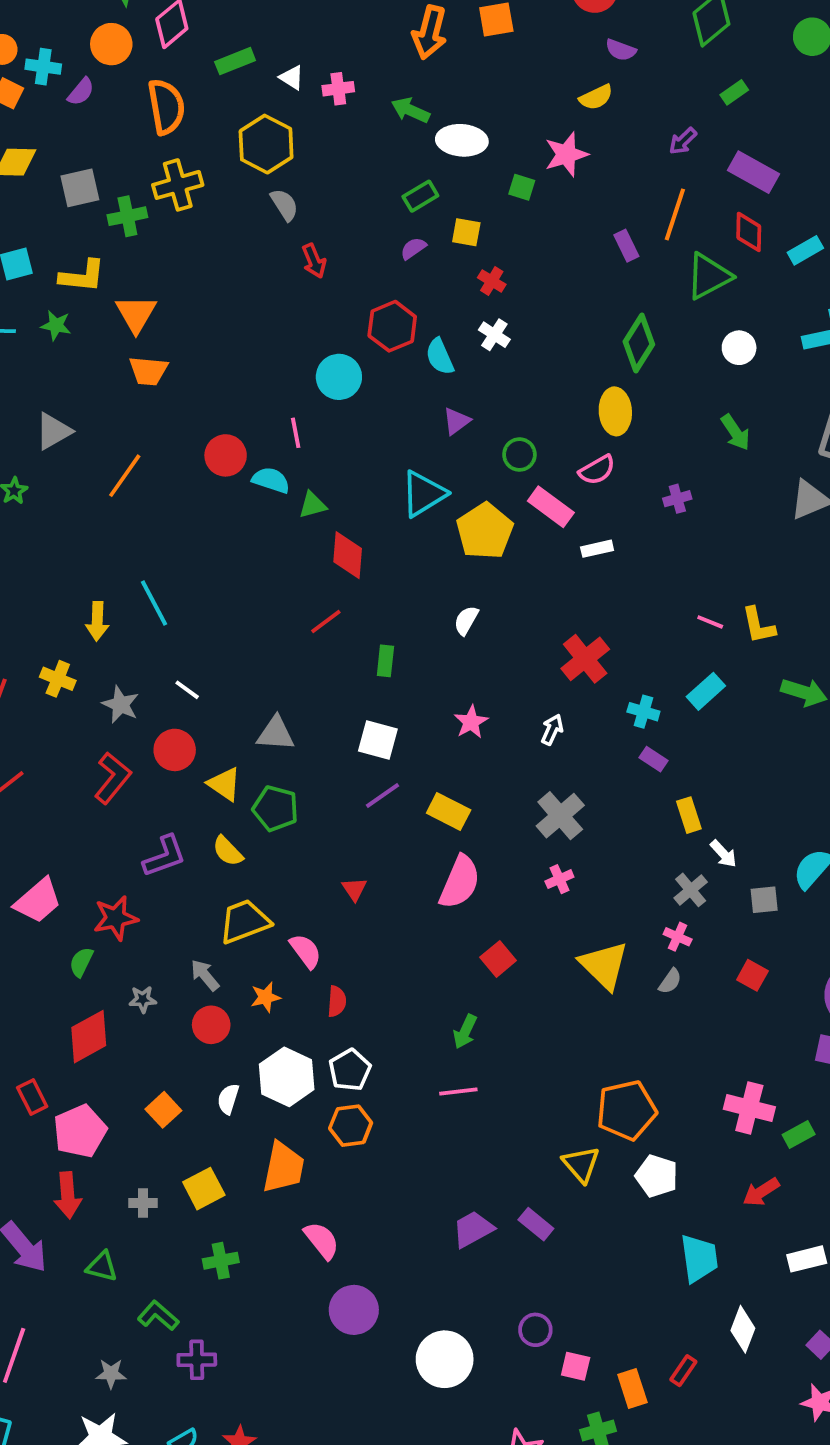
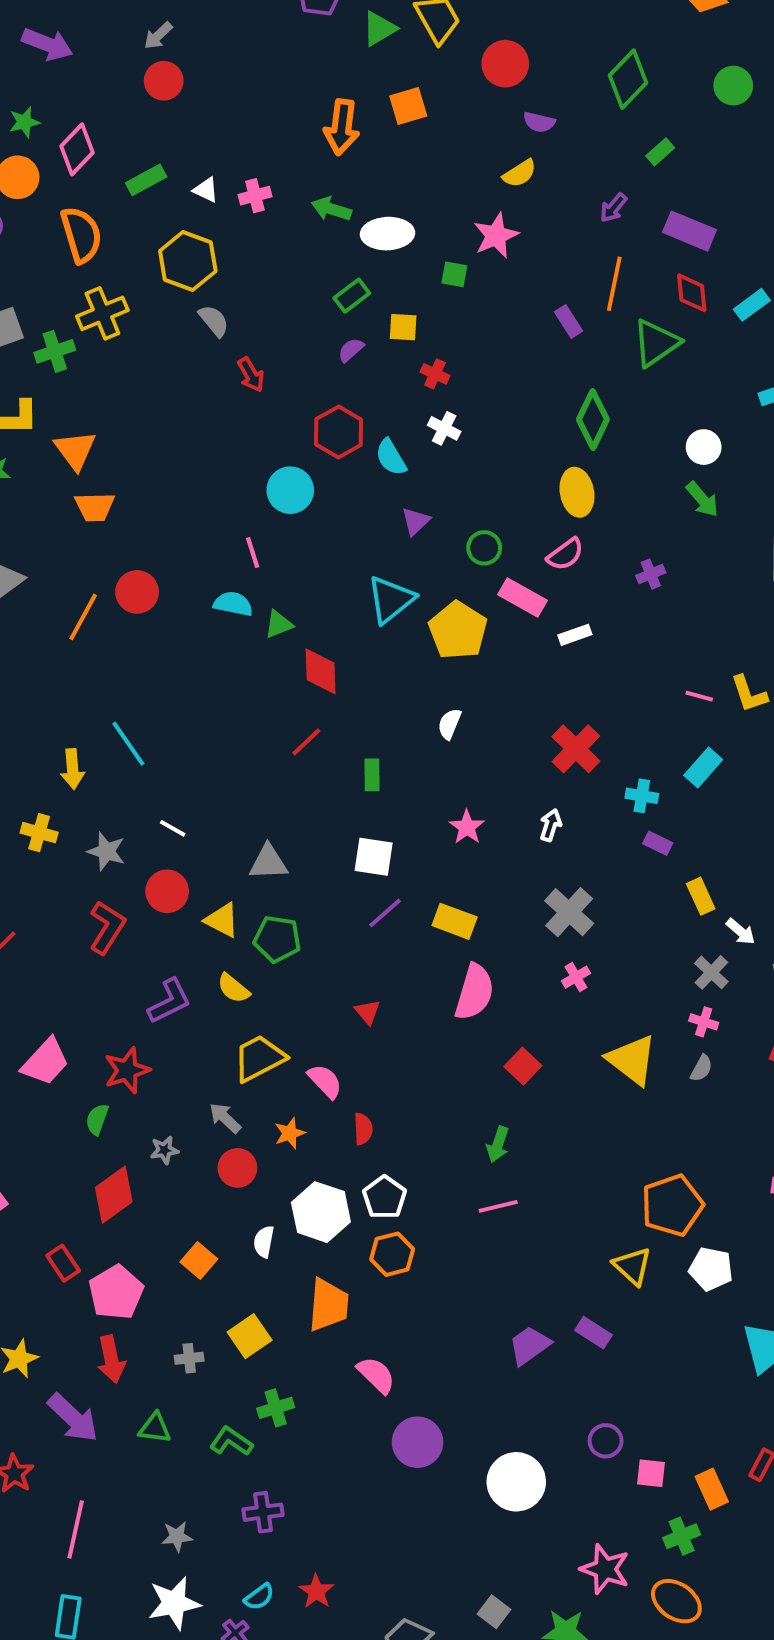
white circle: (739, 348) -> (704, 447), moved
red circle: (226, 455) -> (137, 592), moved
green L-shape: (158, 1316) -> (231, 1441), moved

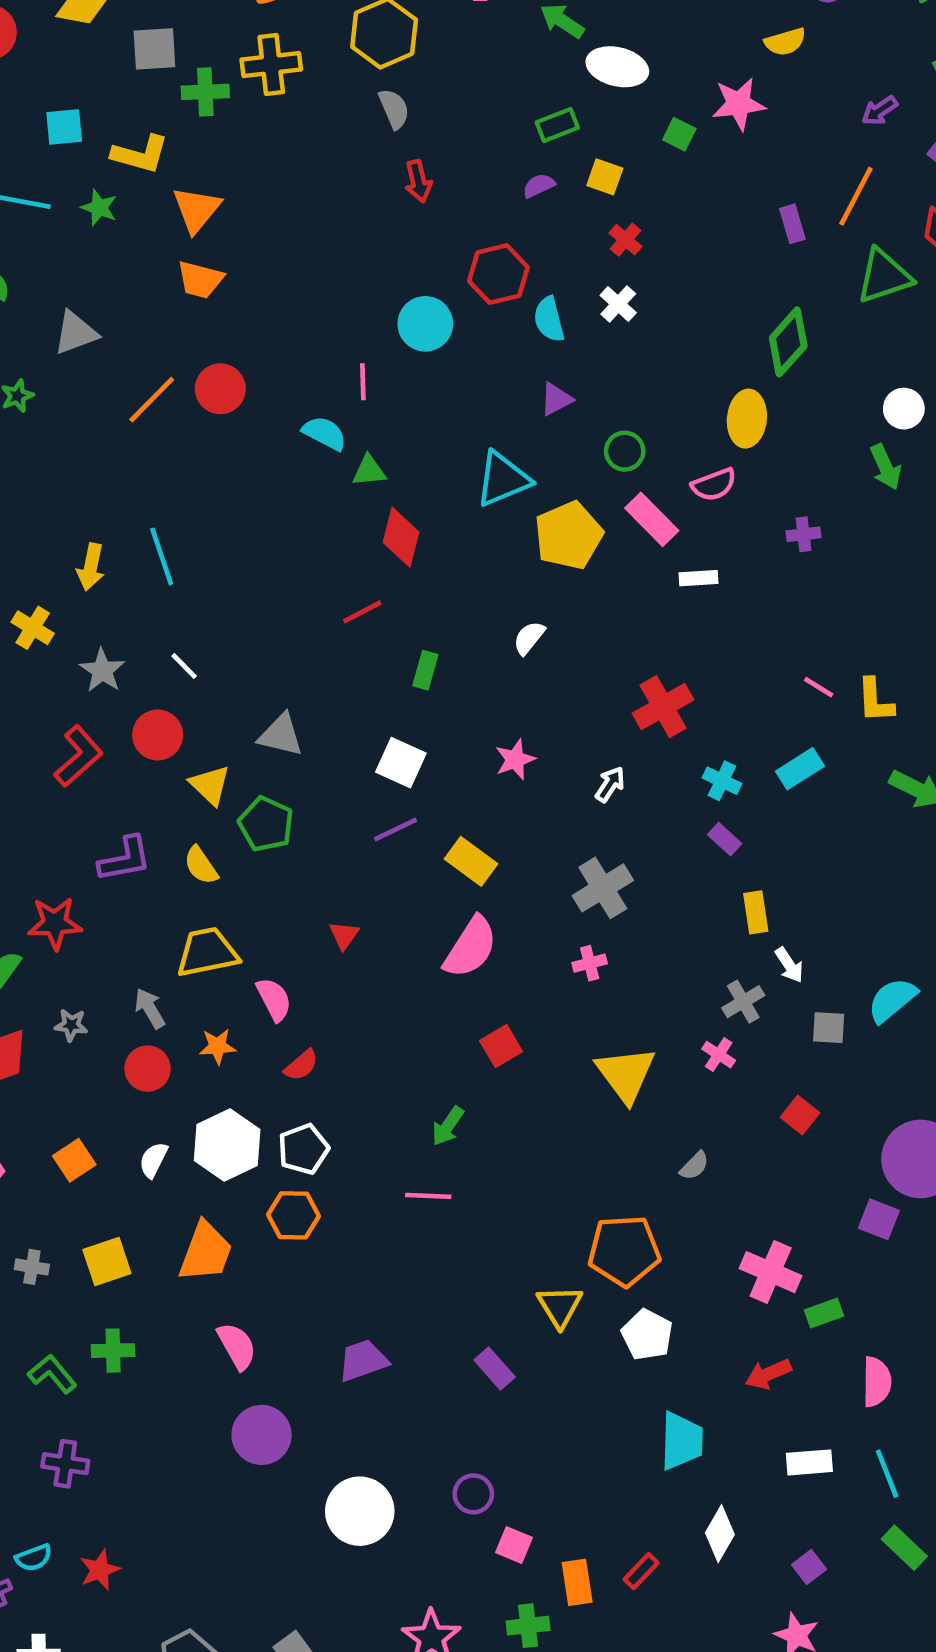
gray semicircle: (701, 1068) -> (694, 1166), moved
red semicircle: (363, 1129) -> (301, 1065), turned 36
purple trapezoid: (529, 1345) -> (363, 1360), moved

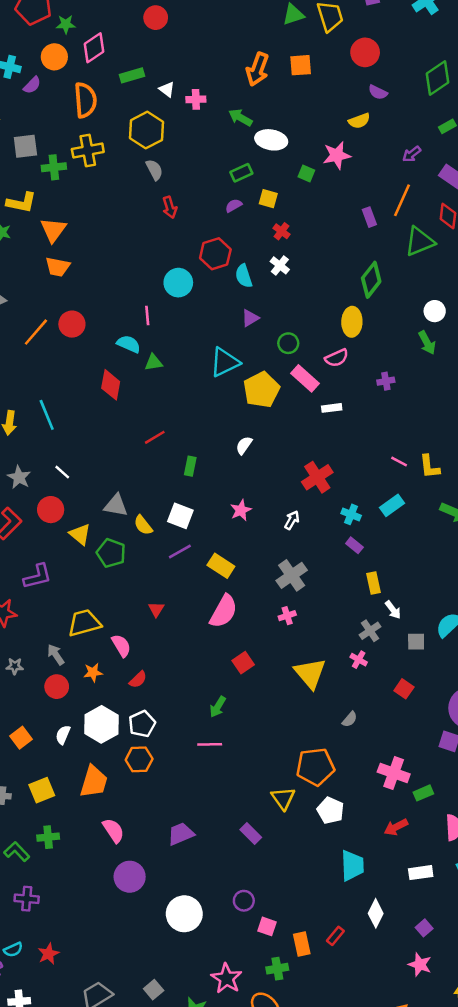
red diamond: (401, 537) -> (111, 385), moved
yellow semicircle: (201, 865) -> (143, 525), moved

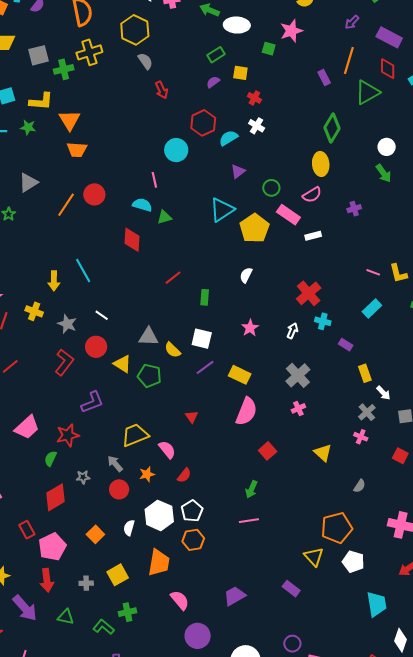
cyan semicircle: (244, 276) -> (228, 138), turned 84
cyan cross: (351, 514) -> (323, 321), moved
yellow triangle: (310, 673) -> (323, 453), size x0.7

